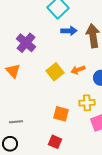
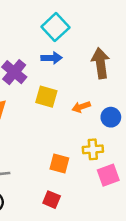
blue arrow: (69, 31) -> (52, 58), moved
yellow square: (55, 72) -> (46, 97), moved, turned -36

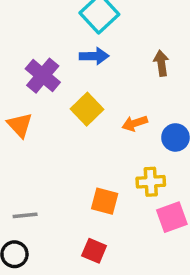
brown arrow: (101, 63) -> (161, 63), size x0.6
yellow square: (46, 97) -> (87, 109), turned 30

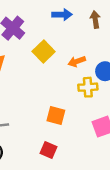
blue arrow: (94, 56) -> (62, 15), moved
yellow cross: (151, 182) -> (88, 87), moved

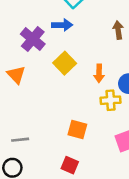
blue arrow: (62, 15) -> (62, 25), moved
orange arrow: (77, 61) -> (99, 73), turned -70

